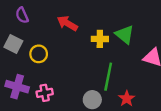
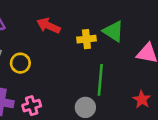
red star: (127, 99) -> (142, 99), moved

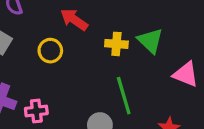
yellow circle: (20, 63) -> (50, 51), moved
green line: (100, 80) -> (124, 96), turned -32

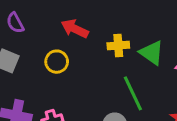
green triangle: (150, 41) -> (152, 53), moved

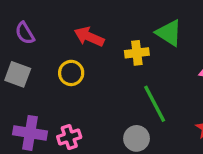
green triangle: (152, 53) -> (169, 33), moved

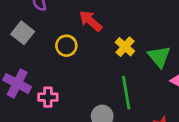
green triangle: (169, 33) -> (159, 57), moved
yellow cross: (137, 53) -> (125, 47), turned 30

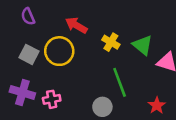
gray square: (23, 33) -> (29, 54), moved
yellow circle: (66, 46) -> (59, 51), size x1.5

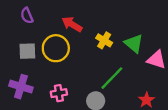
gray square: (29, 54) -> (27, 51), turned -30
green line: (120, 82) -> (112, 78), turned 64
pink cross: (52, 99) -> (59, 93), moved

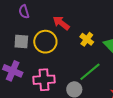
pink cross: (59, 93) -> (44, 80), size x1.5

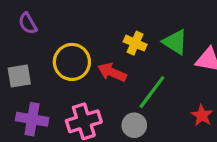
red arrow: (61, 23) -> (112, 72), moved
gray square: (21, 42) -> (19, 76), moved

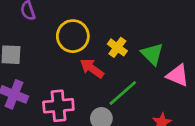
yellow circle: (72, 62) -> (73, 36), moved

